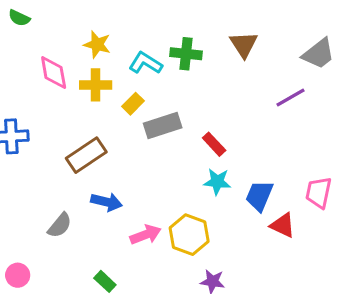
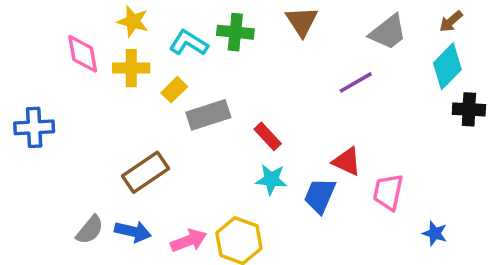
brown rectangle: (86, 155) -> (146, 172), moved
blue arrow: (107, 202) -> (133, 232), moved
red triangle: (283, 225) -> (347, 161), moved

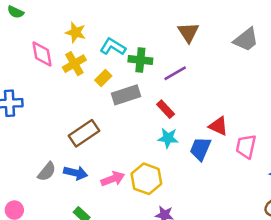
green cross: (235, 32) -> (140, 60), moved
yellow cross: (131, 68) -> (74, 64), turned -30
purple line: (356, 82) -> (175, 73), moved

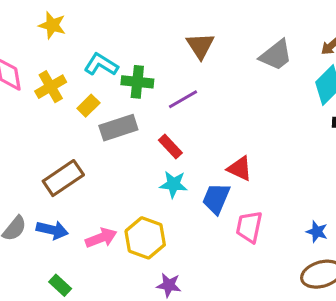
yellow star: (76, 32) -> (52, 25), moved
pink trapezoid: (246, 146) -> (249, 227), moved

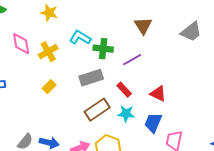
yellow rectangle: (88, 106) -> (49, 87), moved
red triangle: (240, 169) -> (158, 94), moved
brown rectangle: (63, 178) -> (97, 110), moved

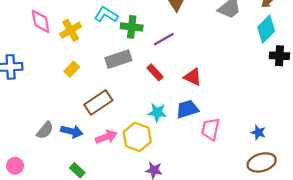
brown rectangle: (97, 110) -> (98, 102), moved
cyan star: (126, 114) -> (157, 112), moved
blue trapezoid: (153, 123) -> (187, 109), turned 50

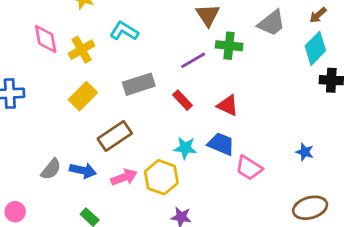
green cross: (132, 27) -> (229, 46), moved
yellow rectangle: (72, 69) -> (83, 96), size x1.5
blue trapezoid: (187, 109) -> (221, 144), turned 40
pink trapezoid: (211, 129) -> (249, 168), turned -70
blue star: (258, 132) -> (305, 152), moved

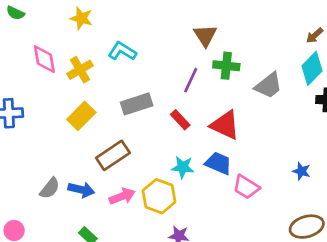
gray trapezoid: (272, 23) -> (268, 86), moved
purple line: (193, 60) -> (191, 80), turned -35
red triangle: (228, 105) -> (225, 125), size x1.4

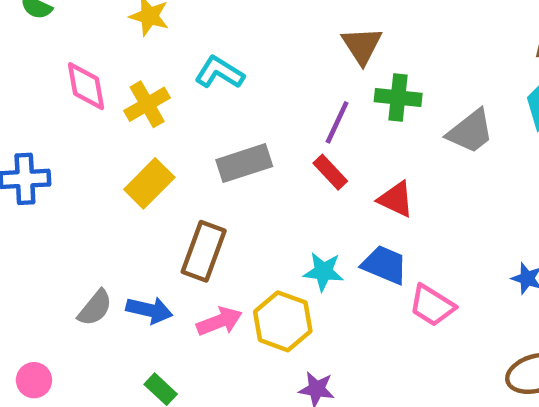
red rectangle: (180, 120) -> (330, 172), moved
red triangle: (225, 125) -> (396, 199), size x0.7
brown rectangle: (113, 155) -> (204, 251), turned -36

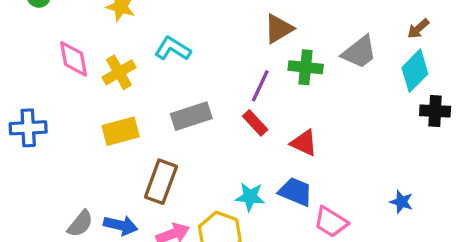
brown triangle: (362, 45) -> (279, 29), turned 32
gray trapezoid: (470, 131) -> (359, 52), moved
yellow rectangle: (149, 183) -> (121, 131), turned 30

